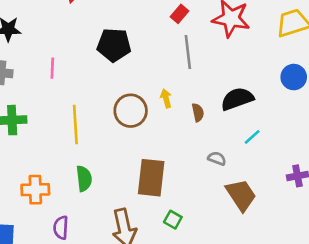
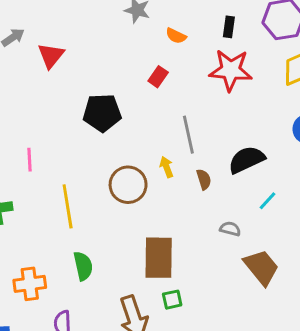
red rectangle: (180, 14) -> (158, 77), moved
gray line: (188, 52) -> (188, 135), moved
pink line: (52, 68) -> (30, 160), moved
green square: (173, 220) -> (172, 300), moved, turned -36

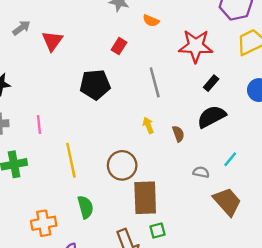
black rectangle: (229, 27) -> (211, 83), moved, turned 35
red rectangle: (158, 77) -> (119, 46), moved
gray line: (188, 135) -> (155, 82), moved
brown circle: (128, 185) -> (122, 165), moved
cyan line: (267, 201) -> (230, 159), moved

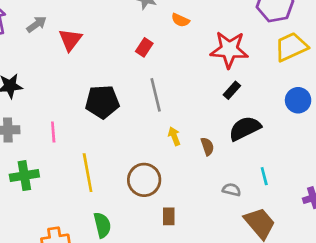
gray line: (155, 82) -> (156, 95), moved
black rectangle: (211, 83) -> (232, 90), moved
black pentagon: (95, 85) -> (102, 102), moved
cyan line: (230, 159) -> (264, 176), turned -56
brown rectangle: (145, 198) -> (169, 216), size x0.5

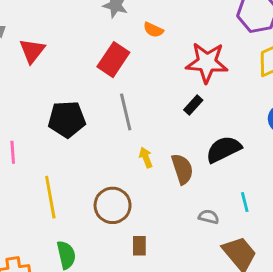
red rectangle: (144, 47) -> (113, 60), size x1.6
black rectangle: (232, 90) -> (193, 105), moved
brown semicircle: (207, 146) -> (182, 169), size x1.5

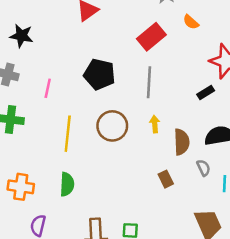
brown circle: (113, 205) -> (112, 126), moved
gray semicircle: (209, 217) -> (203, 168), moved, turned 35
brown rectangle: (139, 246) -> (166, 179), moved, turned -42

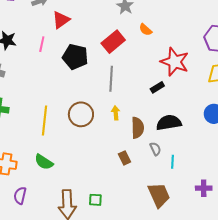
black pentagon: (99, 74) -> (75, 57), moved
pink line: (48, 88) -> (42, 44), moved
green semicircle: (67, 184) -> (44, 162), turned 120

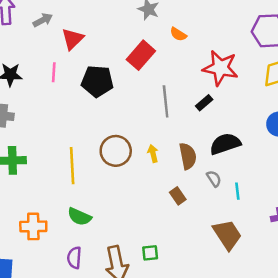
gray line: (111, 79) -> (166, 101), moved
yellow arrow: (116, 113) -> (153, 153), moved
purple semicircle: (20, 196) -> (74, 258), moved

